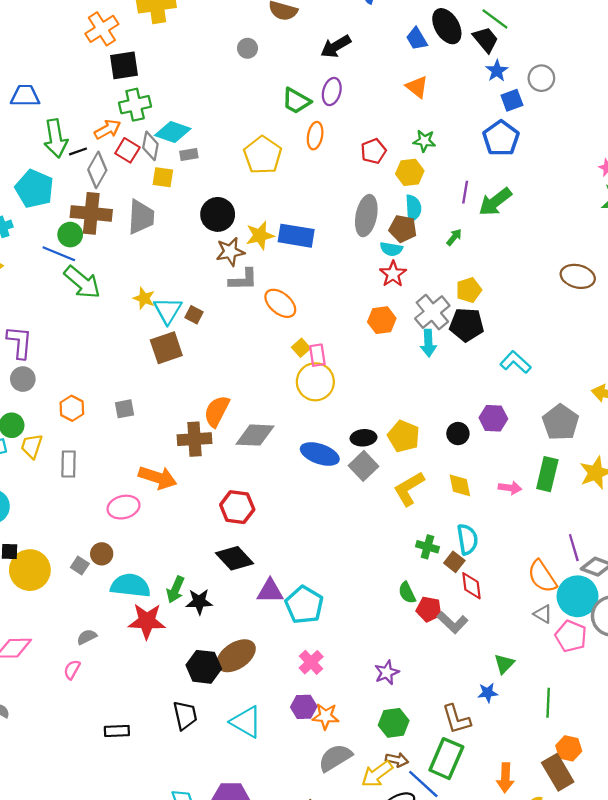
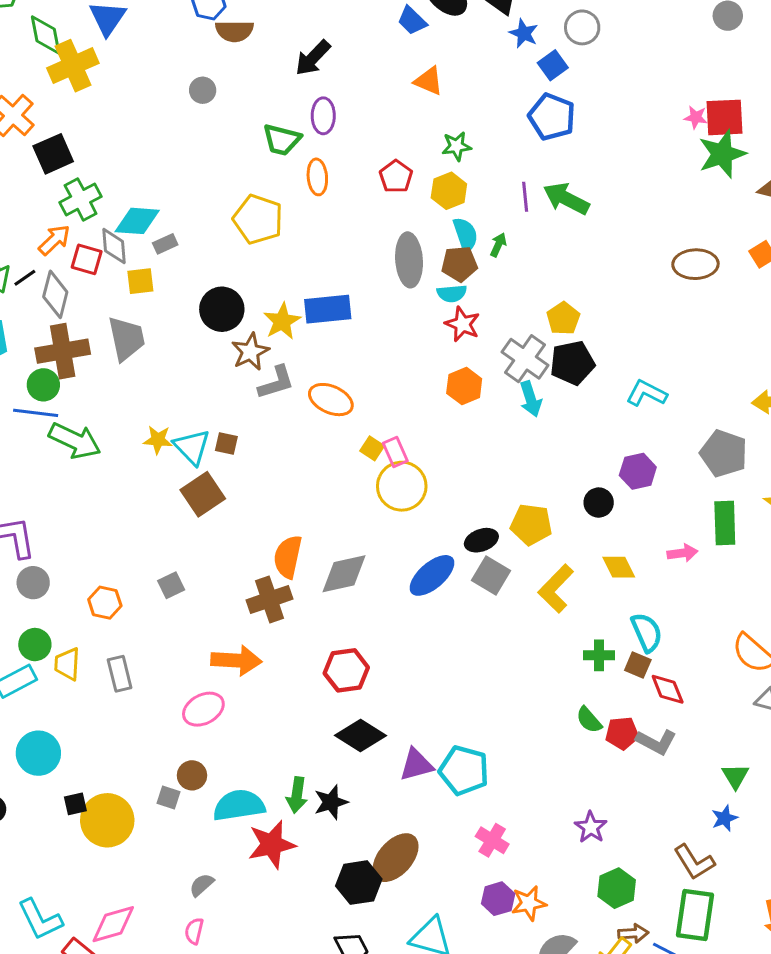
green arrow: (495, 202) -> (566, 199), turned 80
green arrow: (454, 237) -> (498, 245), moved
blue ellipse: (320, 454) -> (432, 575), turned -45

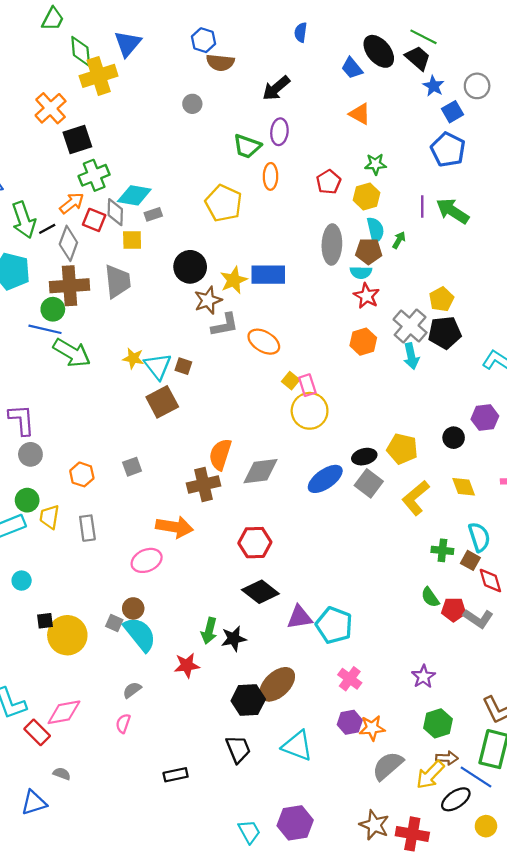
cyan circle: (38, 753) -> (22, 581), size x0.6
cyan semicircle: (239, 805) -> (140, 634), moved, turned 54
red star: (272, 844) -> (187, 665), size x0.7

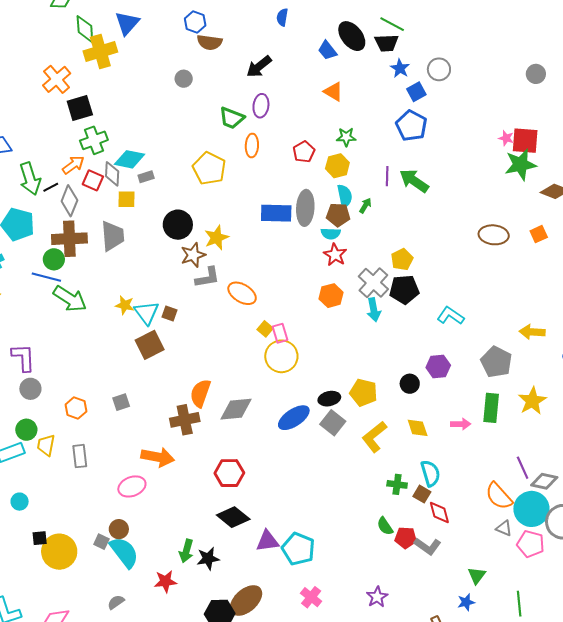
black trapezoid: (418, 58) -> (387, 43), turned 135
blue rectangle: (268, 275) -> (276, 213), moved

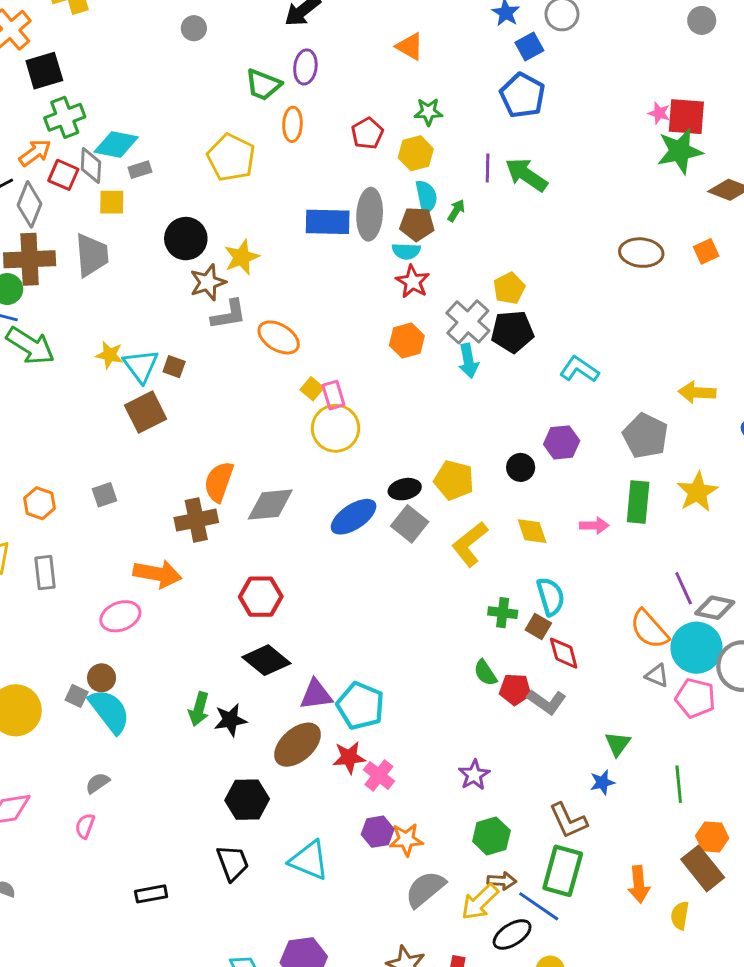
red star: (165, 581) -> (349, 757), moved
brown ellipse: (246, 600) -> (298, 745), moved

